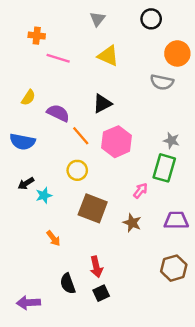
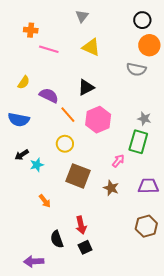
black circle: (151, 19) -> (142, 20), moved
purple arrow: (28, 303) -> (34, 261), moved

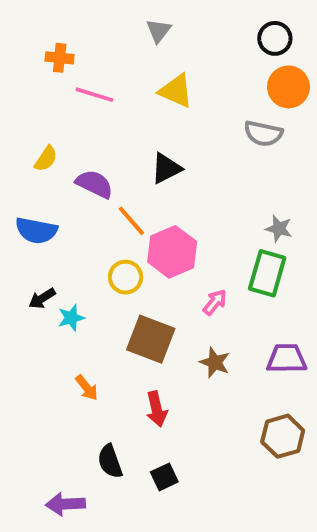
pink hexagon: (98, 120) -> (172, 252), moved
pink arrow: (118, 161) -> (215, 302), moved
red arrow: (81, 225) -> (157, 409), moved

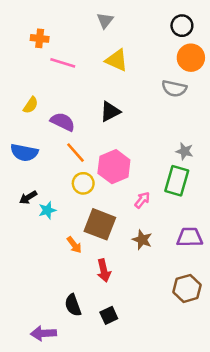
orange line: (131, 221) -> (76, 153), moved
orange arrow: (87, 388) -> (74, 245), moved

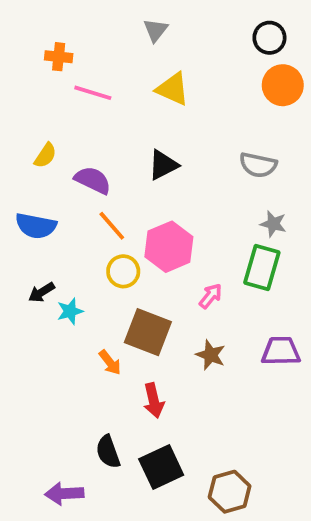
gray semicircle: (174, 88) -> (258, 165), moved
brown hexagon: (187, 288) -> (230, 492), moved
black square: (109, 315) -> (161, 467), size x1.6

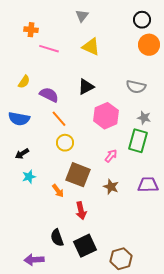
pink hexagon: (169, 247) -> (106, 116), moved
cyan star: (70, 311) -> (29, 177), moved

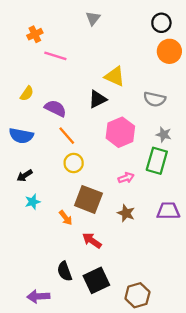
orange cross: (31, 30) -> (35, 34), turned -32
yellow triangle: (91, 47) -> (115, 76), moved
pink arrow: (111, 156) -> (126, 178), turned 32
red arrow: (81, 211) -> (92, 241), turned 138

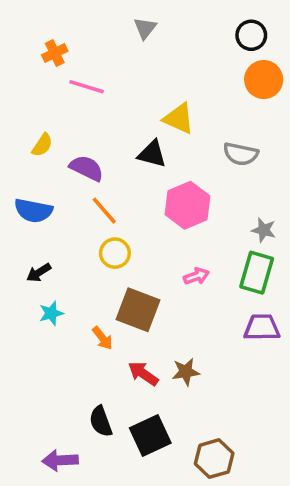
black triangle: (98, 99) -> (152, 154), turned 42
gray star: (164, 135) -> (264, 230), moved
green rectangle: (157, 161) -> (257, 273), moved
brown star: (126, 213) -> (186, 372), moved, turned -30

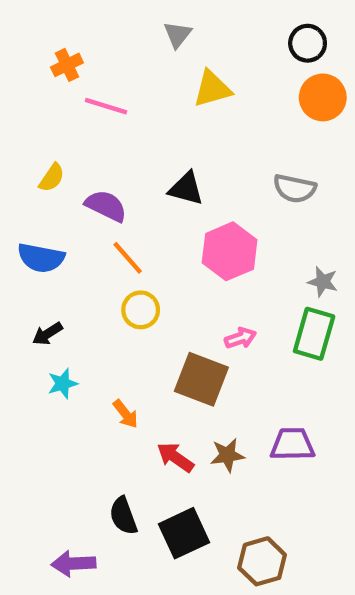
yellow triangle: (179, 119) -> (212, 89), moved, turned -40
brown square: (138, 310) -> (201, 379), moved
purple trapezoid: (262, 327) -> (292, 444), moved

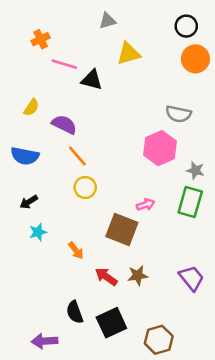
gray triangle: (178, 35) -> (108, 21), turned 36
black triangle: (186, 188) -> (92, 80), moved
pink hexagon: (230, 251) -> (160, 148), moved
purple trapezoid: (292, 444) -> (192, 278), moved, turned 52

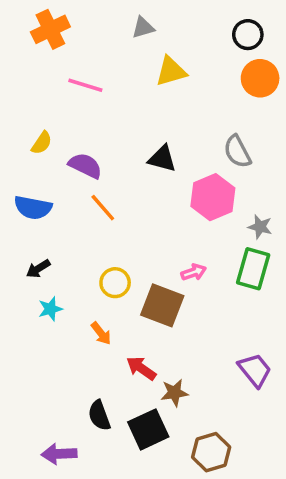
orange cross: (41, 39) -> (50, 29), moved, size x1.5
black triangle: (92, 80) -> (162, 159), moved
gray semicircle: (178, 114) -> (237, 152), turned 50
yellow circle: (85, 187) -> (115, 283), moved
brown star: (138, 275) -> (174, 393), moved

